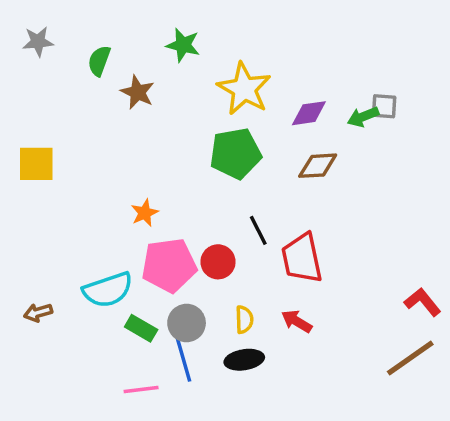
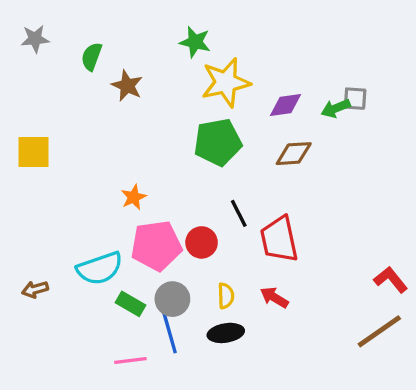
green star: (183, 45) -> (195, 42), moved
yellow star: (244, 89) -> (226, 82), turned 30

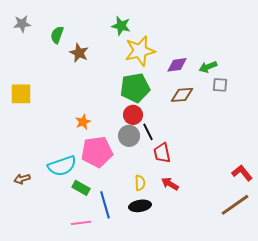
gray square: (355, 99) -> (220, 85), moved
red trapezoid: (279, 239) -> (162, 153), moved, size x0.7
red circle: (202, 242) -> (133, 115), moved
gray circle: (172, 299) -> (129, 136), moved

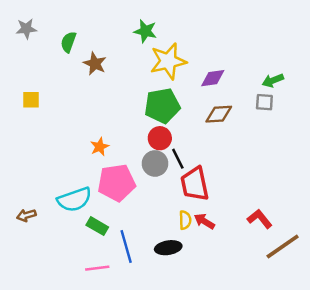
green arrow: (208, 67) -> (273, 80), moved
yellow square: (21, 94) -> (31, 100), moved, size x0.7
red trapezoid: (162, 153) -> (195, 184), size x1.4
red L-shape: (242, 173) -> (260, 219), moved
yellow semicircle: (140, 183) -> (185, 220), moved

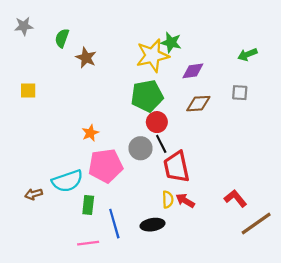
green star: (145, 31) -> (171, 42), moved
green arrow: (273, 80) -> (247, 54), moved
red circle: (160, 138) -> (157, 122), moved
brown arrow: (26, 215) -> (34, 194), moved
green rectangle: (97, 226) -> (88, 205), turned 66

